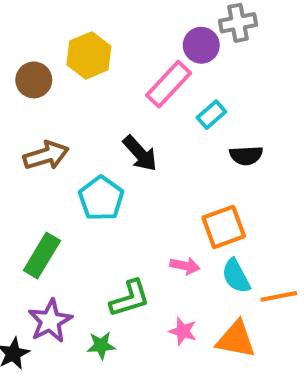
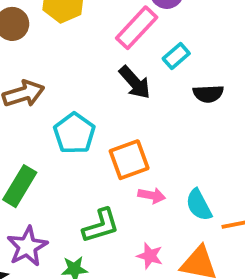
black arrow: (140, 153) -> (135, 82), moved
orange square: (224, 227) -> (129, 160), moved

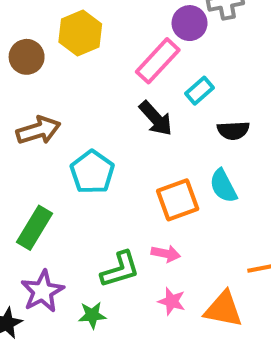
orange square: (129, 160) -> (178, 200), moved
pink arrow: (152, 195) -> (166, 254), moved
cyan semicircle: (199, 205) -> (223, 186), moved

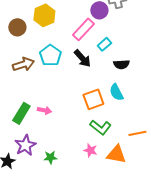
cyan pentagon: (92, 172) -> (50, 55), moved
pink arrow: (166, 254) -> (44, 110), moved
green L-shape: (120, 269) -> (100, 127), moved, turned 55

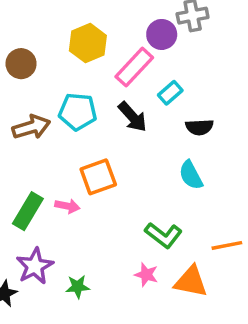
yellow hexagon: (44, 15) -> (88, 43), moved
cyan pentagon: (50, 55) -> (78, 112), turned -30
orange square: (93, 99) -> (98, 177), moved

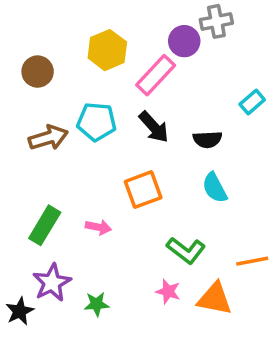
cyan rectangle: (170, 93) -> (252, 102), moved
black semicircle: (199, 127) -> (207, 140), moved
orange square: (98, 177) -> (143, 190), moved
pink arrow: (67, 206) -> (98, 227), moved

